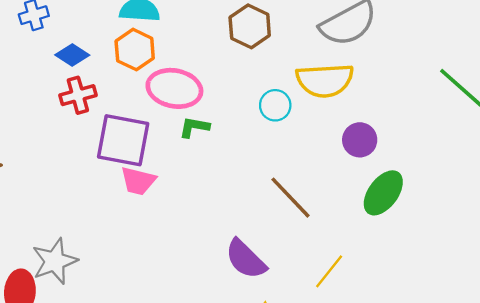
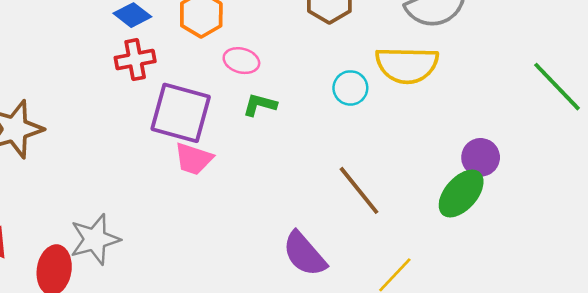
pink ellipse: (174, 88) -> (241, 61), size x0.6
purple circle: (360, 140) -> (481, 157), moved

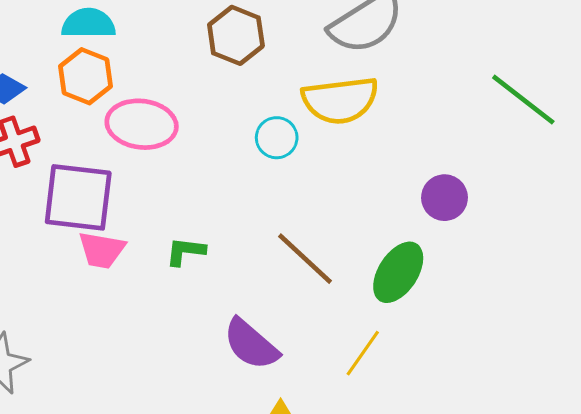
pink ellipse: (241, 61) -> (142, 124), size x1.6
green L-shape: (260, 105) -> (185, 251), moved
green ellipse: (461, 193) -> (398, 272), moved

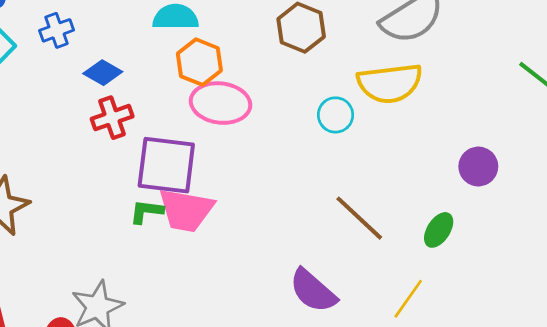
orange hexagon: (86, 76) -> (199, 62), moved
pink trapezoid: (102, 250) -> (186, 210), size x1.4
green L-shape: (185, 251) -> (146, 211), moved
green ellipse: (398, 272) -> (439, 230), size x0.7

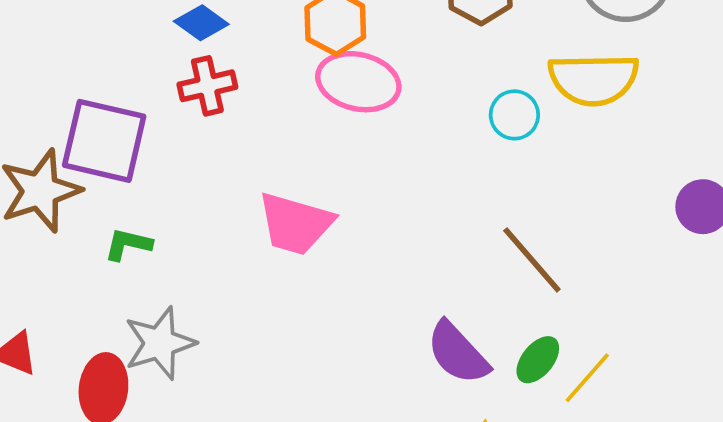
purple square: (166, 165) -> (104, 141), moved
green L-shape: (146, 211) -> (128, 244), moved
green ellipse: (439, 230) -> (538, 360), moved

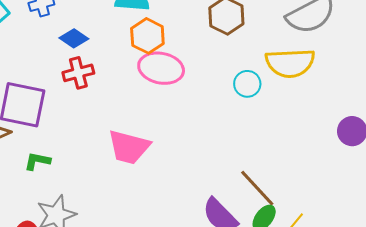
brown line: (532, 260) -> (257, 188), moved

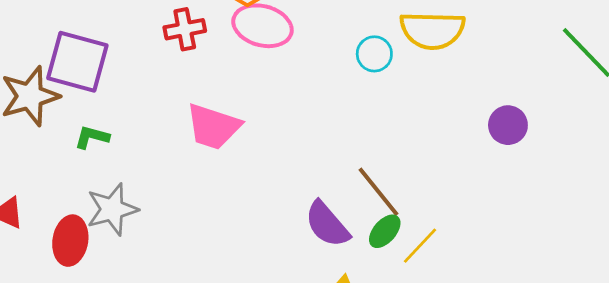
red cross: (78, 73) -> (185, 29), moved

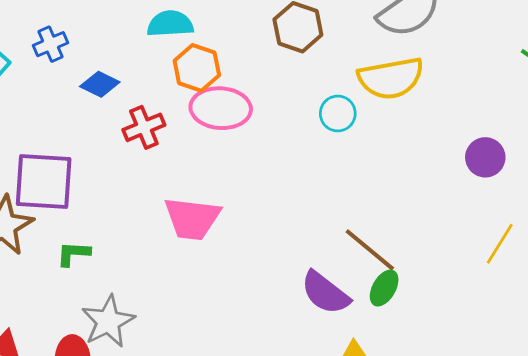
yellow line: (420, 246) -> (500, 244), moved

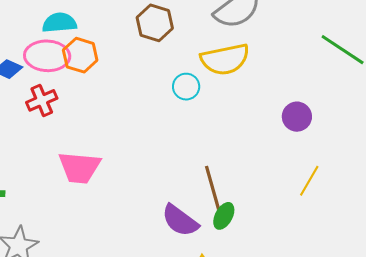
pink ellipse: (221, 108) -> (47, 56), moved
brown line: (370, 250) -> (212, 188), turned 36

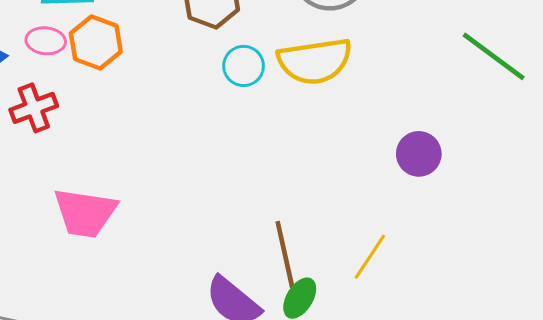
pink ellipse: (47, 56) -> (46, 41), size x0.6
cyan circle: (186, 87) -> (244, 66), moved
yellow line: (309, 181) -> (370, 257), moved

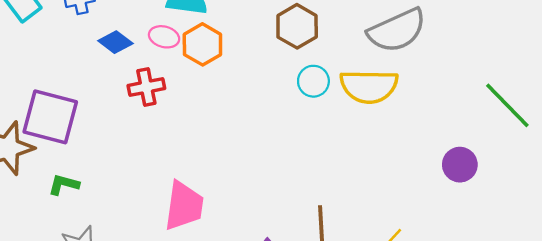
purple circle: (419, 154) -> (460, 165), moved
pink trapezoid: (85, 213) -> (184, 206), moved, turned -100

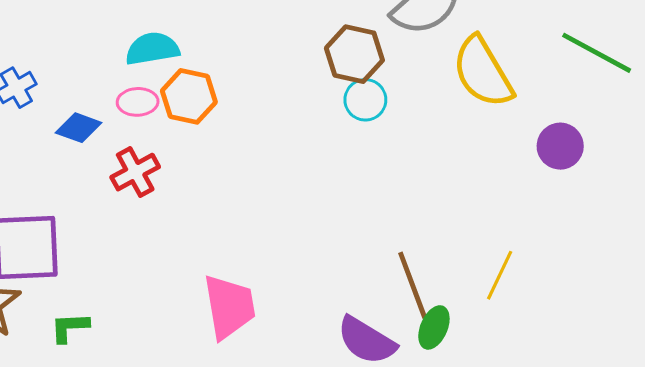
brown hexagon: (297, 26) -> (354, 54), moved
cyan circle: (313, 81) -> (365, 100), moved
yellow semicircle: (369, 86) -> (483, 72), moved, turned 76

